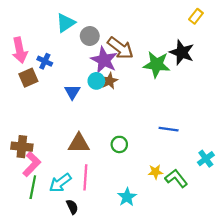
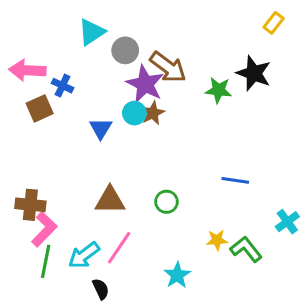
pink arrow: (20, 50) -> (27, 70), turned 105
green star: (157, 64) -> (218, 90), size x0.7
pink line: (85, 177) -> (119, 248), turned 30

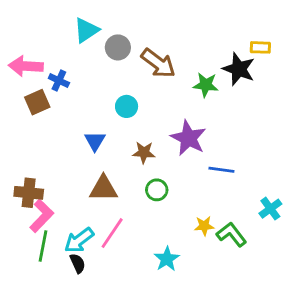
yellow rectangle: (274, 23) -> (260, 47), moved, turned 54
purple star: (145, 84) -> (188, 138), moved
brown star: (153, 113) -> (144, 152), moved, turned 30
blue triangle: (101, 128) -> (95, 141), moved
black semicircle: (101, 289) -> (78, 263), moved

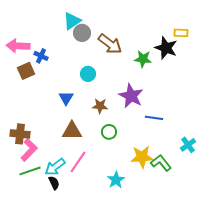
cyan triangle: (86, 30) -> (72, 21), moved
yellow star: (204, 226) -> (142, 157), size x1.6
green line: (43, 246) -> (30, 171), turned 60

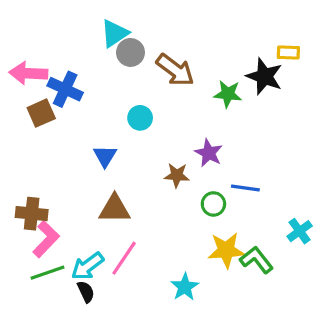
blue cross: (41, 56) -> (65, 89), size x1.5
purple star: (131, 96) -> (209, 153), size x0.7
brown star: (100, 106) -> (177, 175), moved
green circle: (109, 132) -> (213, 204), moved

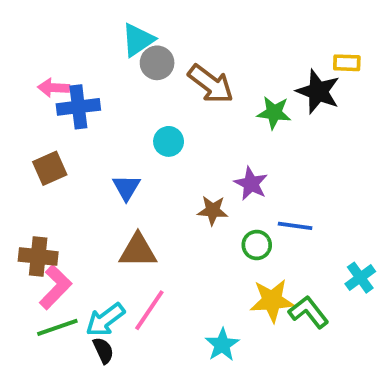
pink arrow: (28, 73) -> (53, 88), moved, size x0.7
blue cross: (65, 89) -> (78, 107), turned -32
brown square: (41, 113) -> (50, 168), moved

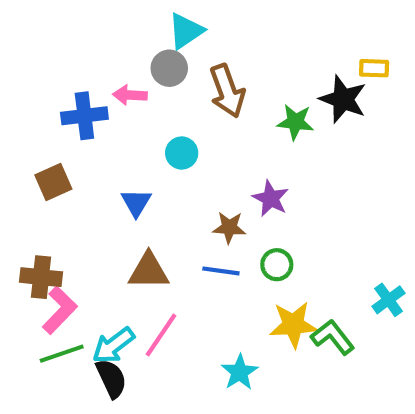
cyan triangle: (138, 40) -> (186, 31), moved
brown arrow: (211, 84) -> (227, 91), turned 33
pink arrow: (53, 88) -> (130, 95), moved
blue line: (295, 226) -> (221, 271), moved
black semicircle: (103, 350) -> (111, 378), size x1.4

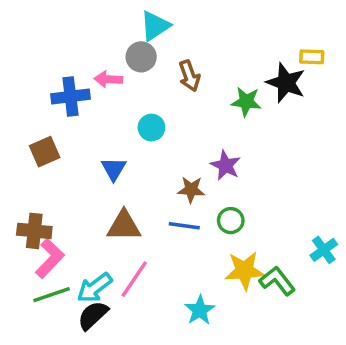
brown arrow: (227, 91) -> (189, 76), size x0.7
black semicircle: (111, 378) -> (93, 315), turned -108

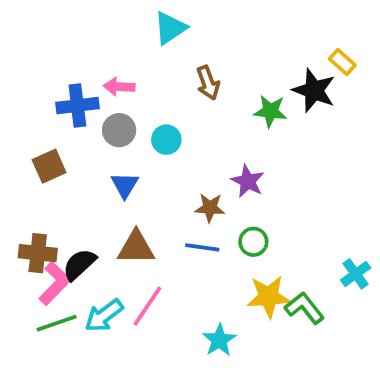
gray circle: (141, 57) -> (119, 130), moved
yellow rectangle: (312, 57) -> (342, 62), turned 40
black semicircle: (93, 315) -> (79, 264), moved

